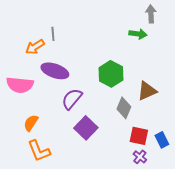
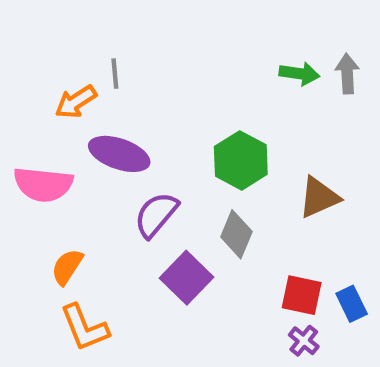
gray arrow: (151, 14) -> (347, 74), moved
gray diamond: (124, 108) -> (236, 234), moved

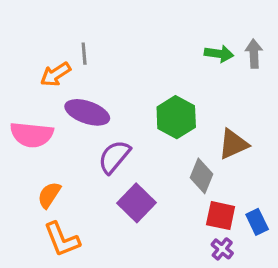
gray diamond: (236, 234) -> (202, 176), moved

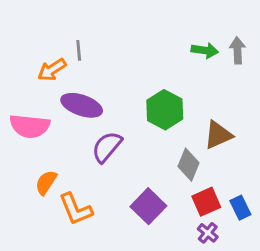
purple square: (136, 203) -> (148, 206), moved
red square: (221, 216) -> (206, 202), turned -36
orange L-shape: (62, 239) -> (76, 209), moved

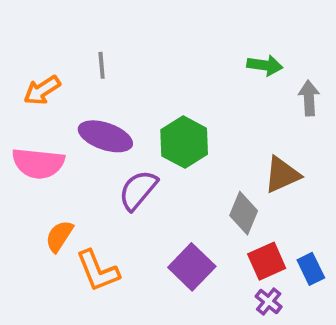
gray arrow: (237, 50) -> (309, 98), moved
orange arrow: (52, 70) -> (42, 90), moved
green hexagon: (165, 110) -> (184, 142), moved

